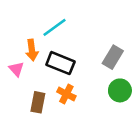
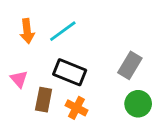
orange arrow: (32, 50) -> (27, 31), moved
brown rectangle: (38, 102) -> (44, 100), moved

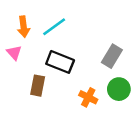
pink triangle: (19, 79) -> (14, 53), moved
orange cross: (76, 108) -> (88, 97), moved

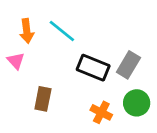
cyan line: (54, 27) -> (62, 31), turned 75
black rectangle: (60, 62) -> (93, 68), moved

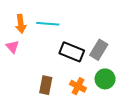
cyan line: (62, 31) -> (48, 24), turned -35
brown rectangle: (43, 99) -> (46, 85), moved

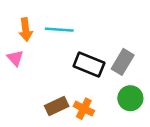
brown rectangle: (46, 85) -> (57, 106), turned 54
orange cross: (78, 86) -> (84, 109), moved

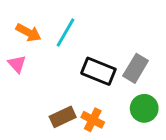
orange arrow: (26, 30) -> (28, 33), turned -55
cyan line: (59, 30) -> (66, 33), turned -64

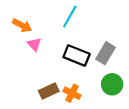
cyan line: (66, 33) -> (70, 16), moved
pink triangle: (17, 64) -> (34, 44), moved

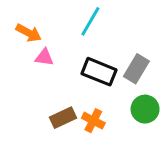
pink triangle: (34, 44) -> (44, 57), turned -40

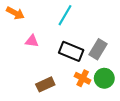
orange arrow: (29, 33) -> (15, 13), moved
orange cross: (93, 121) -> (83, 78), moved

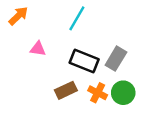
orange arrow: (15, 13) -> (18, 16), turned -72
brown rectangle: (45, 84) -> (66, 90), moved

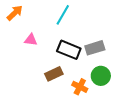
gray rectangle: (116, 59) -> (95, 48), turned 42
orange cross: (98, 93) -> (80, 87), moved

